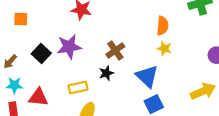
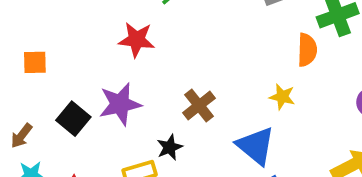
orange semicircle: (162, 26) -> (307, 50), moved
black star: (106, 73) -> (170, 147), moved

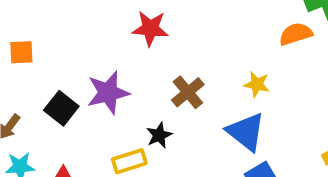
red star: (137, 40) -> (150, 28), moved
orange semicircle: (307, 50) -> (296, 34), turned -108
yellow star: (282, 97) -> (257, 84), moved

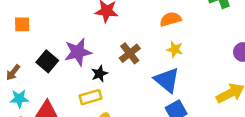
orange semicircle: (296, 34) -> (170, 19), moved
black star: (159, 135) -> (99, 74), moved

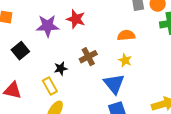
purple star: (78, 52) -> (48, 26), moved
yellow rectangle: (90, 97) -> (50, 86), turned 66

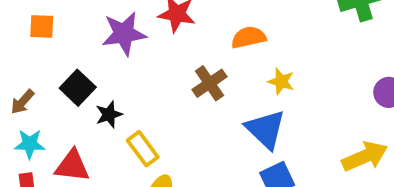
orange semicircle: (126, 35) -> (249, 37), moved
black star: (61, 68) -> (109, 114), moved

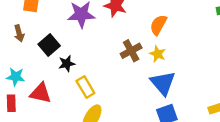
orange semicircle: (249, 37) -> (158, 25), turned -55
yellow star: (281, 81) -> (158, 54), moved
brown arrow: (22, 102) -> (19, 33), moved, turned -63

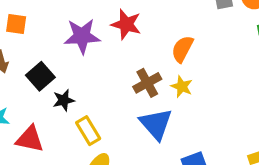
blue triangle: (163, 83) -> (156, 124), moved

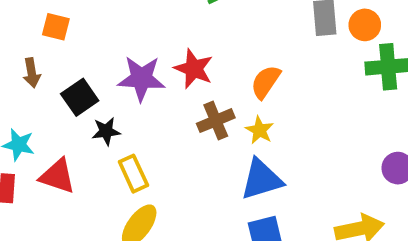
red star: (126, 24) -> (194, 69), moved
purple star: (82, 36) -> (141, 78), moved
blue triangle: (156, 124) -> (261, 179), moved, turned 48

